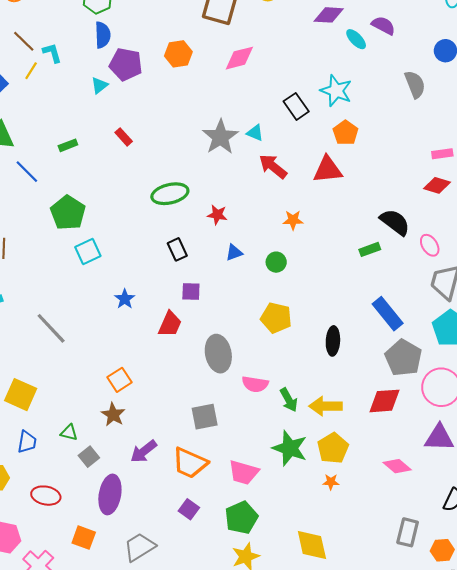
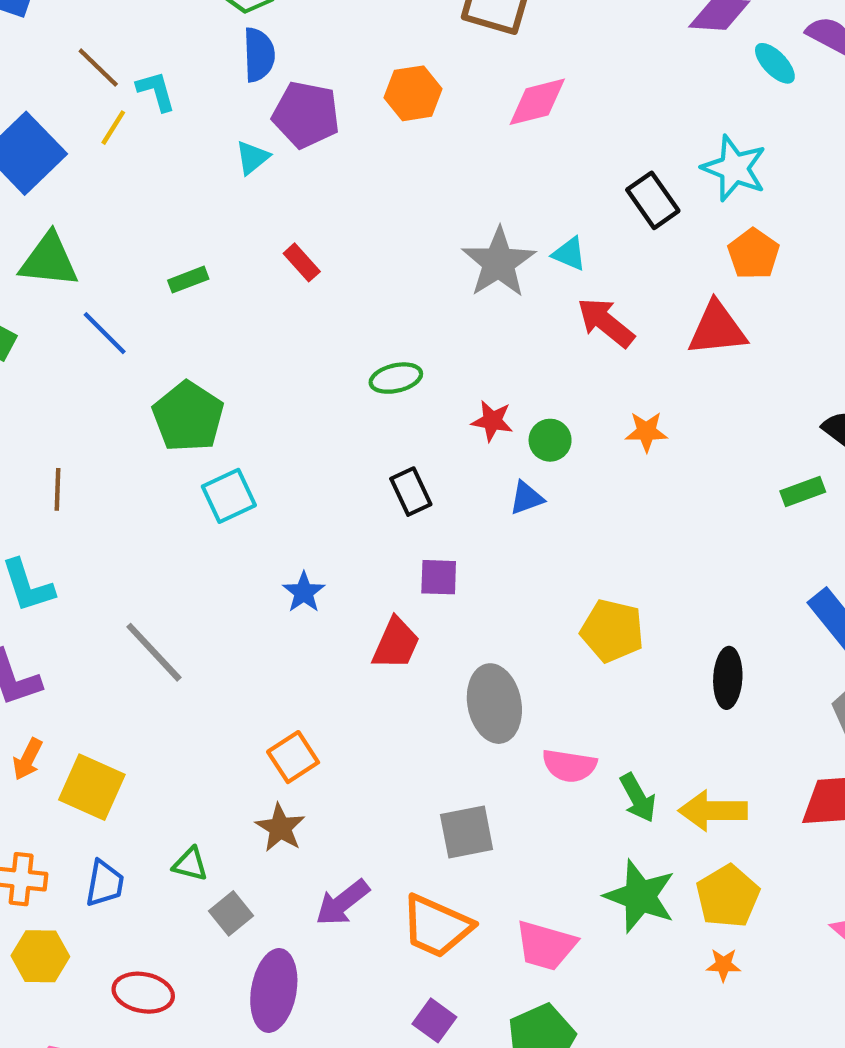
green ellipse: (170, 194) -> (396, 378), size x0.7
green circle: (276, 262) -> (550, 440), moved

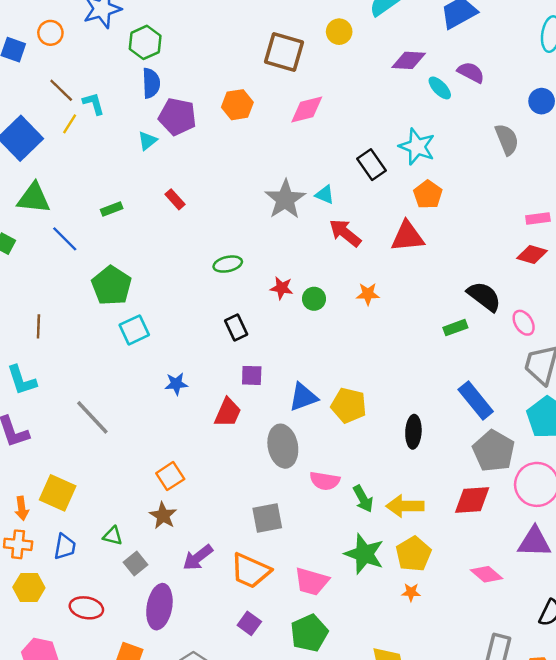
blue triangle: (527, 498) -> (303, 397), moved, size x1.5
blue star: (304, 592) -> (176, 384), turned 30
orange arrow: (28, 759) -> (22, 508), moved, turned -35

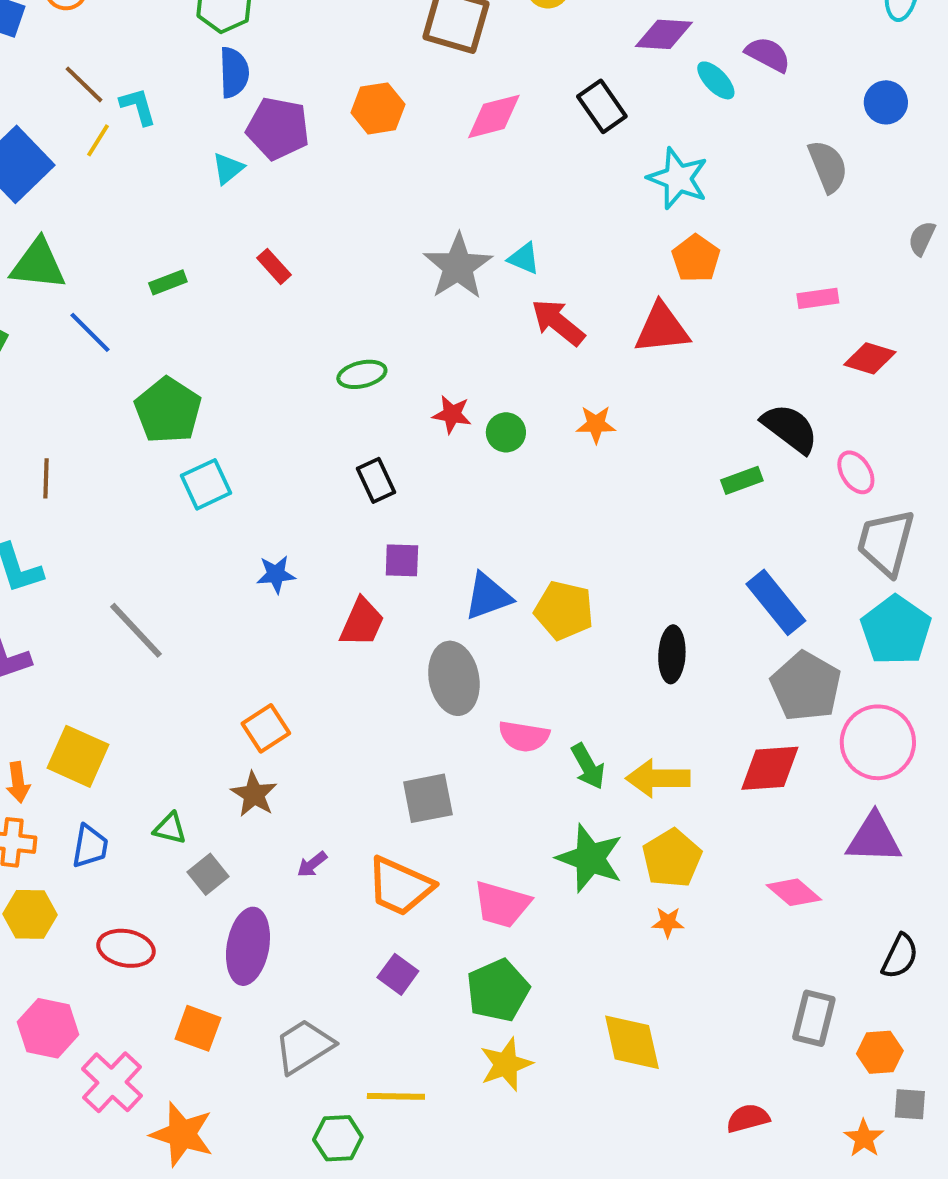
black rectangle: (371, 165) -> (602, 106), moved
pink rectangle: (538, 219) -> (818, 298), moved
purple arrow: (198, 558) -> (312, 864), size x0.6

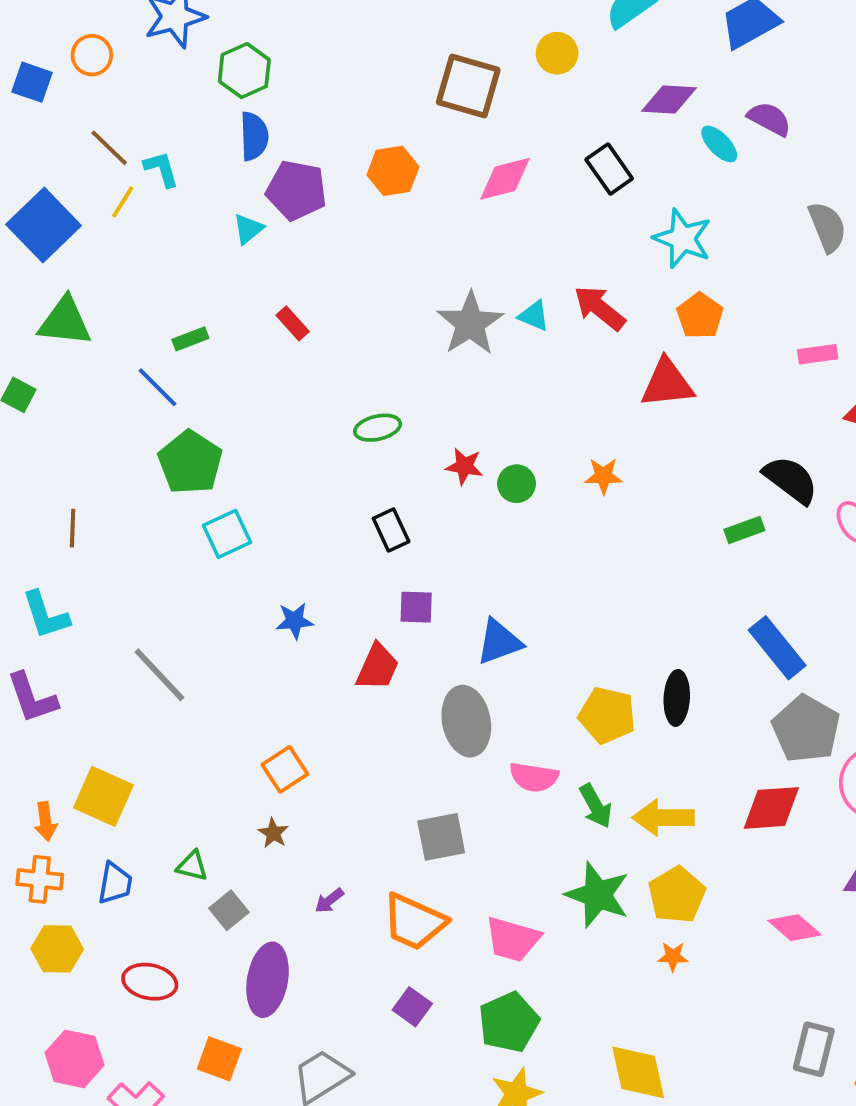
red arrow: (558, 322) -> (600, 308), moved
blue line: (90, 332) -> (157, 387), moved
yellow pentagon: (564, 610) -> (607, 715), moved
brown star: (254, 794) -> (273, 833), size x0.7

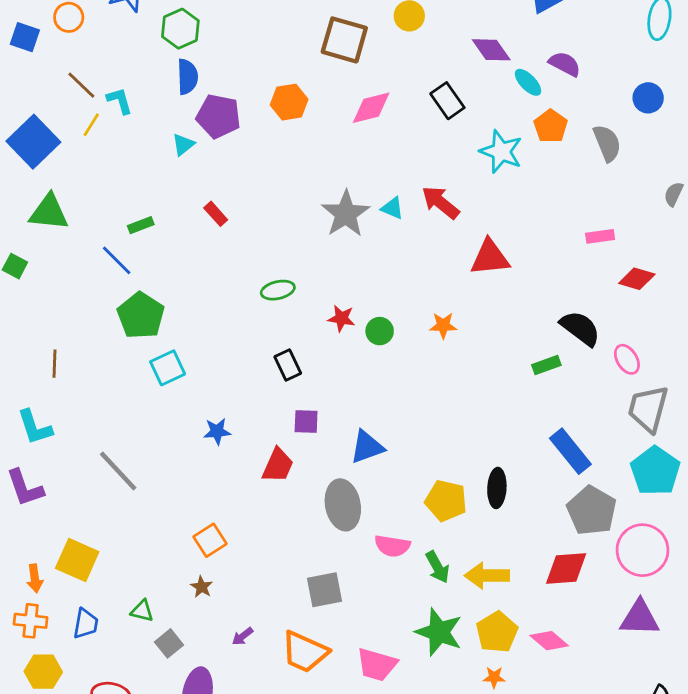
purple diamond: (669, 100) -> (491, 50), turned 51
orange pentagon: (700, 316) -> (551, 126), moved
pink diamond: (794, 928) -> (549, 641), moved

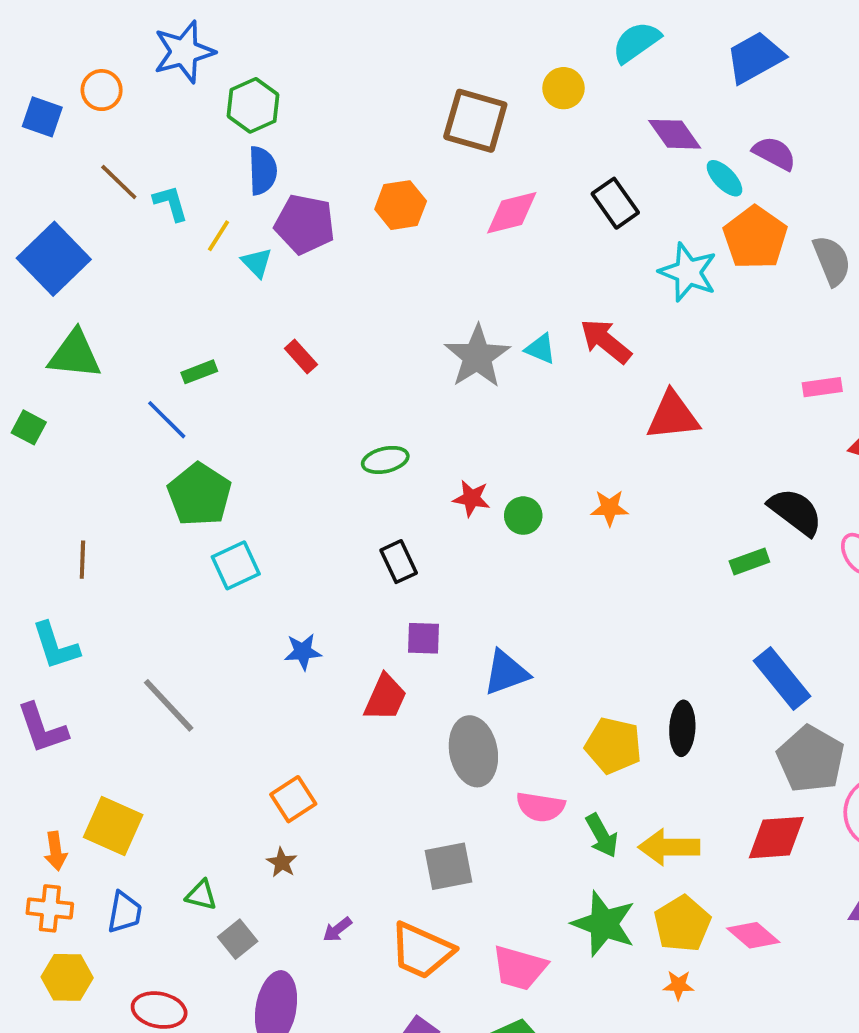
yellow line: (91, 125) -> (219, 236), moved
orange pentagon: (551, 126) -> (755, 238), size x1.4
cyan triangle: (183, 145) -> (257, 263), turned -35

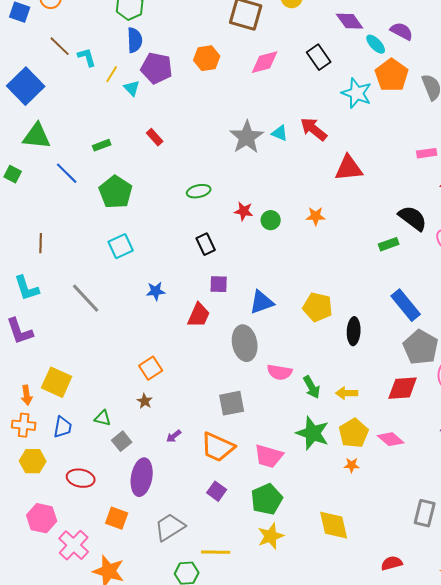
blue line: (167, 420) -> (67, 173), moved
green pentagon: (199, 494) -> (116, 192), moved
gray line: (169, 705) -> (86, 298), moved
yellow pentagon: (613, 746) -> (318, 307), moved
yellow arrow: (669, 847) -> (347, 393), size x0.7

